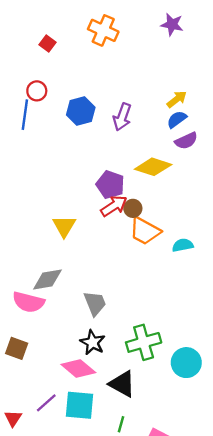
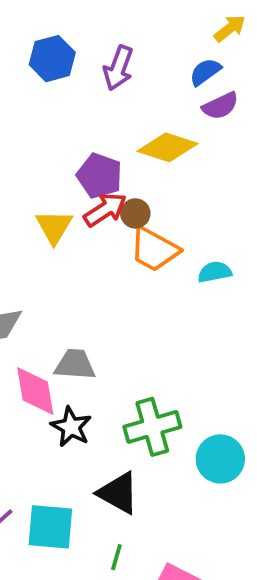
yellow arrow: (177, 99) -> (230, 28), moved
yellow triangle: (64, 226) -> (54, 227), moved
gray trapezoid: (95, 303) -> (75, 365), turned -64
pink diamond: (78, 369) -> (35, 391), moved, turned 40

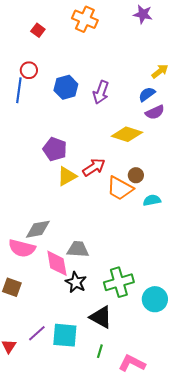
purple pentagon: (99, 176) -> (55, 149), moved
brown circle: (135, 213) -> (136, 175), moved
yellow triangle: (54, 227) -> (67, 176), turned 30

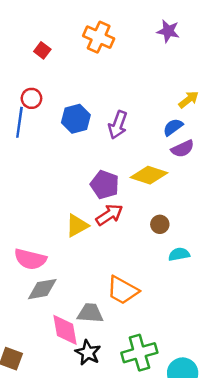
purple pentagon: (55, 149) -> (105, 185), moved
orange trapezoid: (120, 188) -> (123, 290), moved
pink semicircle: (22, 248) -> (30, 259), moved

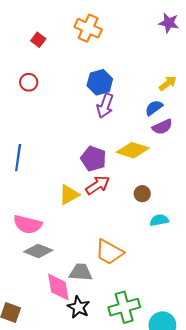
purple star: (168, 31) -> (169, 23), moved
blue hexagon: (76, 119) -> (100, 82), moved
blue line: (19, 122) -> (18, 158), moved
gray diamond: (42, 289) -> (38, 251), turned 32

